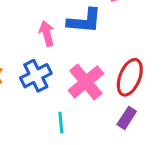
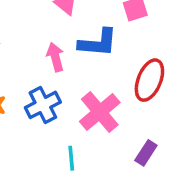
red ellipse: (130, 77) -> (149, 80), moved

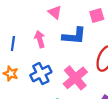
pink arrow: (55, 57) -> (40, 39), moved

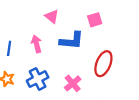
pink cross: (75, 78) -> (73, 83), size x0.7

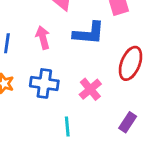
blue cross: (38, 79) -> (44, 83), turned 35

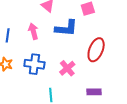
purple rectangle: (128, 122) -> (94, 92), turned 56

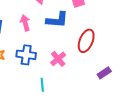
purple rectangle: (94, 92) -> (104, 73), moved, turned -32

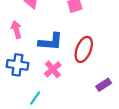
blue L-shape: (57, 20) -> (51, 42), moved
cyan line: (42, 85) -> (35, 98), turned 40

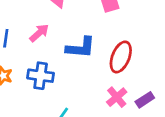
pink arrow: (16, 30) -> (39, 33), turned 63
pink cross: (53, 69) -> (117, 97), moved

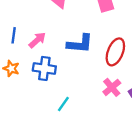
pink arrow: (39, 33) -> (37, 40), moved

